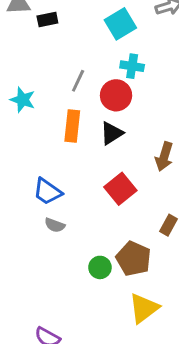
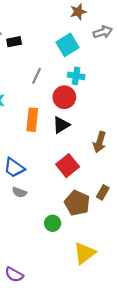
gray line: (78, 81) -> (37, 76), moved
brown pentagon: (134, 259) -> (77, 203), moved

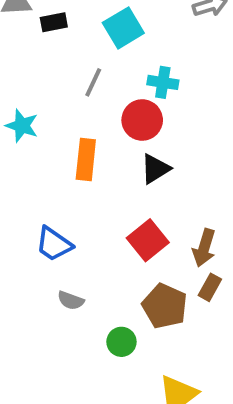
cyan square: (68, 45) -> (123, 28), moved
black triangle: (61, 125) -> (155, 169), moved
brown arrow: (100, 142) -> (204, 248), moved
gray semicircle: (19, 192) -> (71, 300), moved

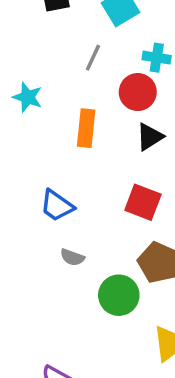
red square: (148, 240) -> (143, 202), turned -30
green circle: (121, 342) -> (119, 295), size x1.5

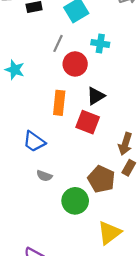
red circle: (138, 92) -> (75, 64), moved
orange rectangle: (86, 128) -> (59, 103), moved
red square: (143, 202) -> (88, 122), moved

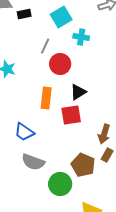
cyan cross: (100, 43) -> (81, 37), moved
red square: (88, 122) -> (71, 115), turned -30
gray semicircle: (44, 176) -> (33, 162), size x1.6

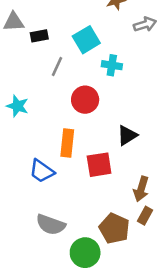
gray line: (45, 46) -> (57, 66), moved
black triangle: (78, 92) -> (127, 135), moved
blue trapezoid: (24, 132) -> (42, 171), moved

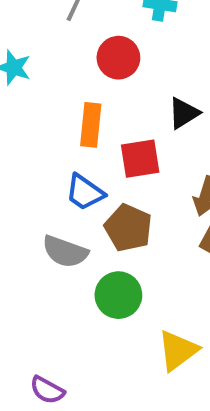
blue trapezoid: (42, 171) -> (85, 192), moved
brown pentagon: (114, 228) -> (128, 228), moved

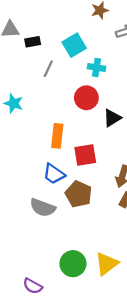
red circle: (118, 58) -> (86, 98), moved
black triangle: (184, 113) -> (112, 118), moved
green circle: (118, 295) -> (73, 264), moved

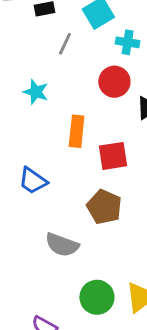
cyan star: (14, 103) -> (36, 92), moved
blue trapezoid: (54, 174) -> (33, 181), moved
gray semicircle: (43, 208) -> (62, 245), moved

